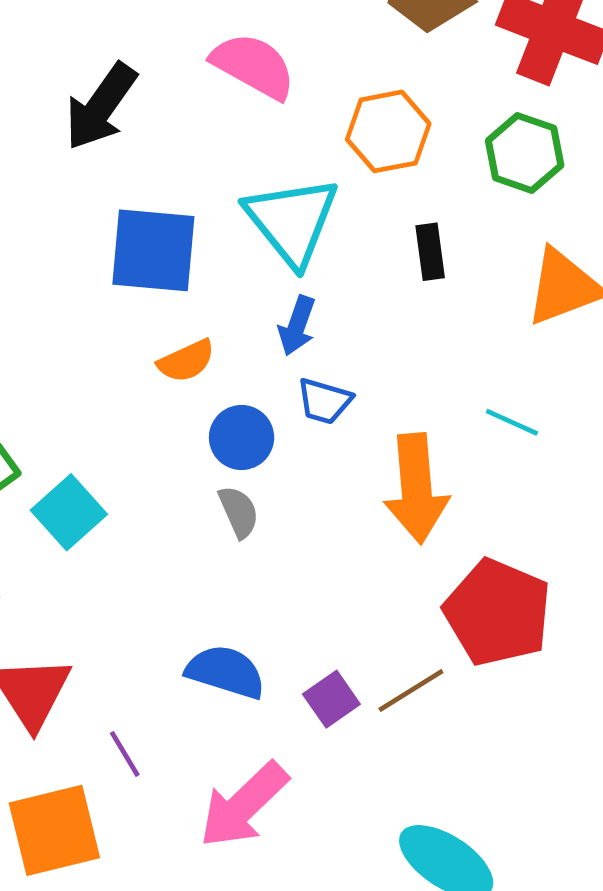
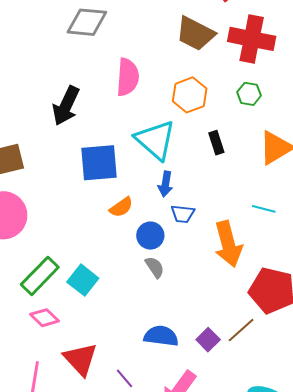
pink semicircle: (253, 66) -> (128, 77), turned 75
green hexagon: (525, 153) -> (249, 94), size x0.7

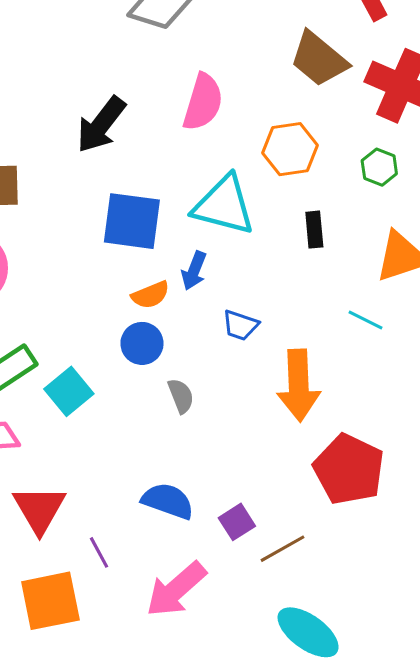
cyan triangle: (155, 140) -> (224, 205), turned -39
blue arrow: (165, 184) -> (194, 271), moved
cyan line: (264, 209) -> (366, 320), moved
blue circle: (150, 236) -> (142, 343), moved
brown line: (241, 330) -> (282, 549), moved

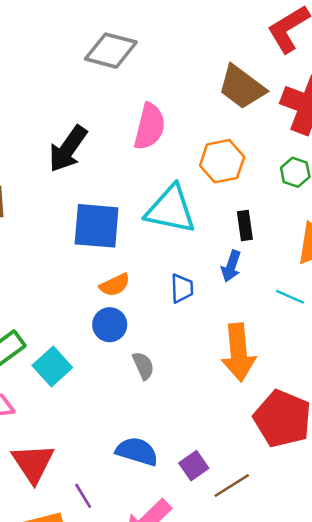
blue arrow: (194, 271) -> (231, 266), moved
blue trapezoid: (240, 325) -> (182, 288), moved, turned -108

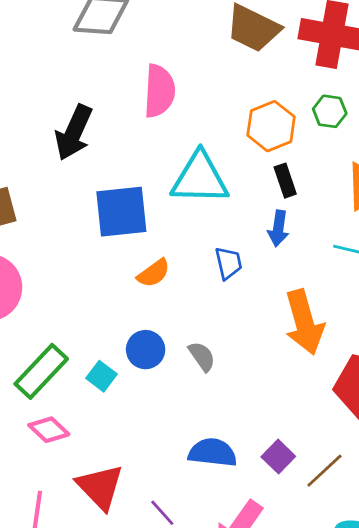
orange hexagon: (222, 161) -> (271, 126), moved
blue circle: (110, 325) -> (146, 350), moved
cyan square: (52, 367) -> (102, 376), size x0.7

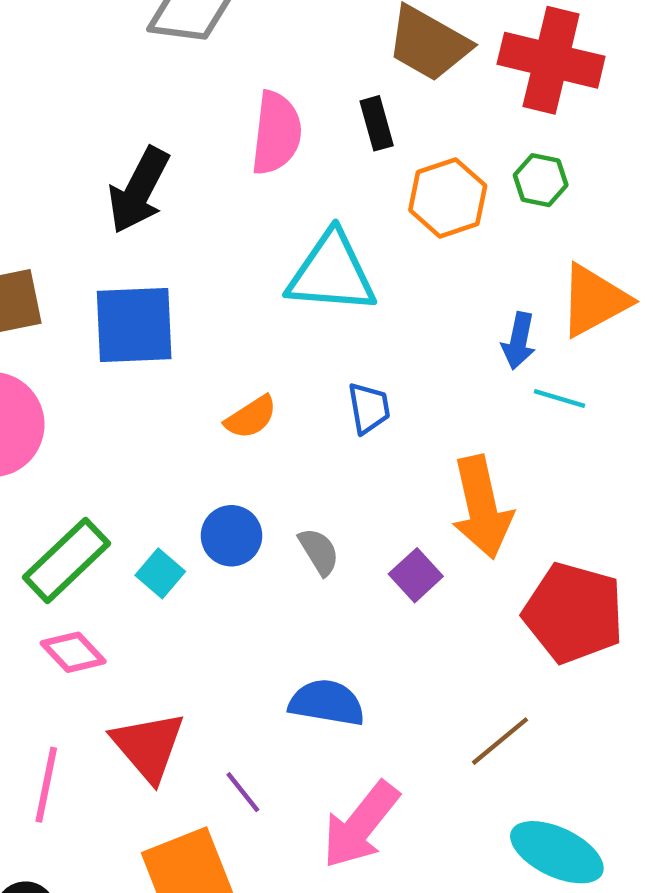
black rectangle: (285, 181) -> (377, 123), moved
blue square: (121, 212) -> (134, 325), moved
blue arrow: (278, 228) -> (519, 341), moved
purple square: (278, 457) -> (416, 575), moved

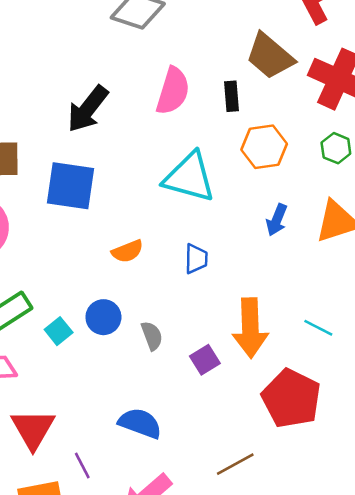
green hexagon: (541, 180) -> (336, 148), moved
blue arrow: (519, 341) -> (277, 220), moved
cyan line: (559, 398) -> (318, 328), moved

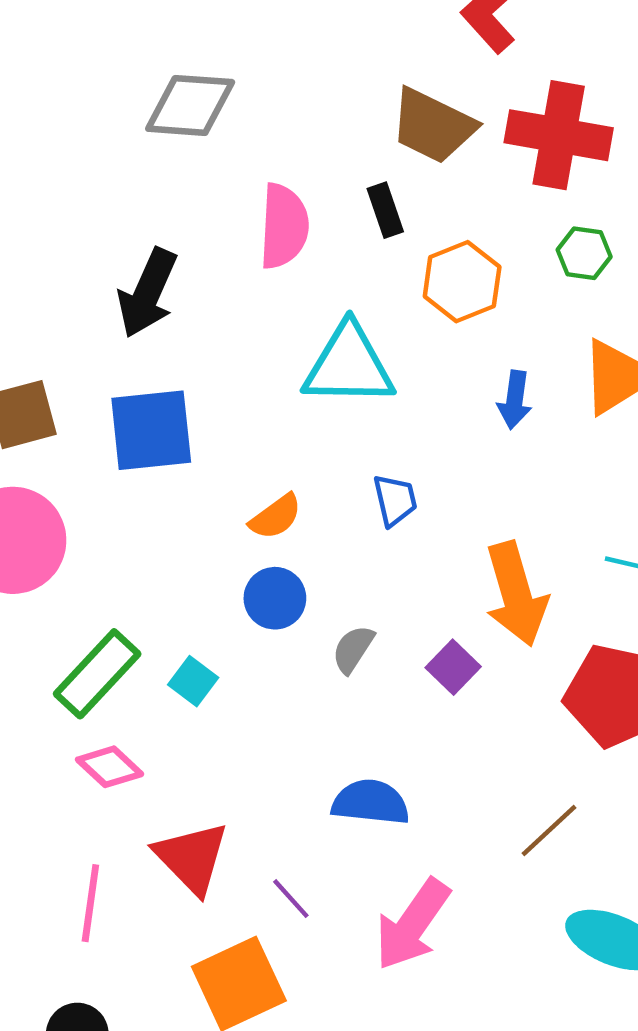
blue circle: (103, 317) -> (275, 598), moved
gray semicircle: (152, 336) -> (353, 649), turned -112

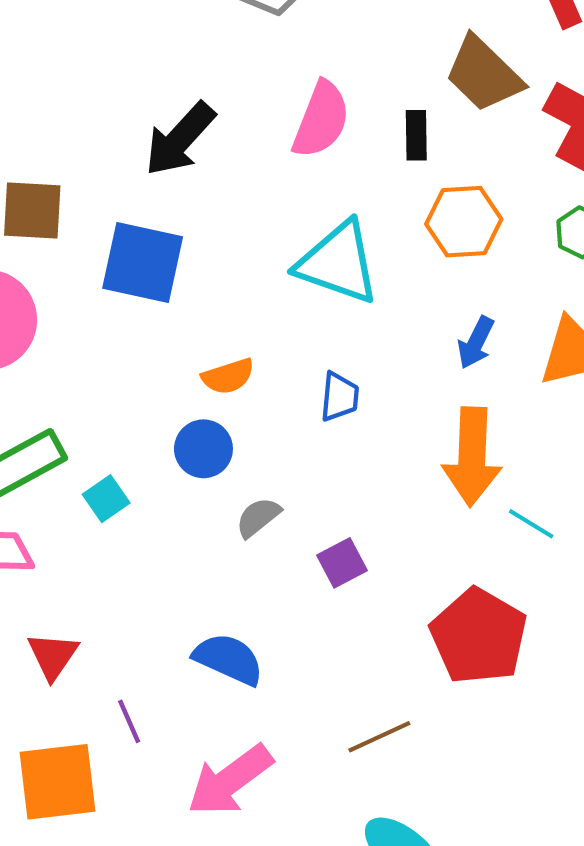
orange arrow: (516, 594) -> (472, 457), moved
red triangle: (192, 858) -> (53, 656), size x0.7

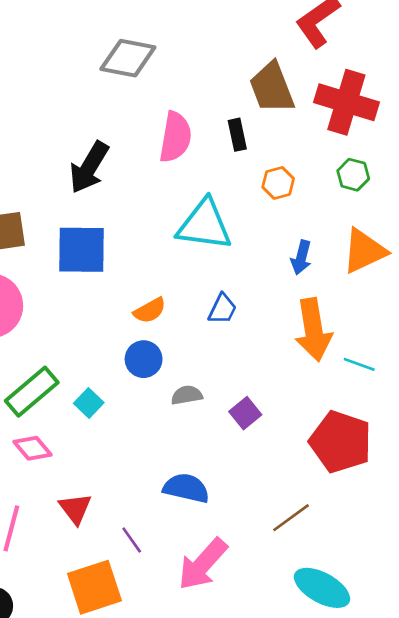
brown trapezoid: (484, 74) -> (272, 88), turned 36
orange hexagon: (464, 222) -> (278, 183), size x0.7
blue trapezoid: (339, 397) -> (222, 309), turned 32
gray semicircle: (258, 517) -> (187, 395), turned 40

